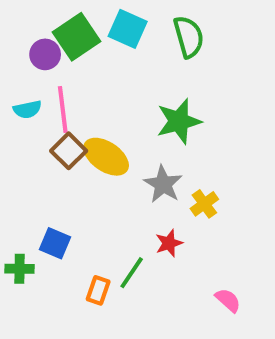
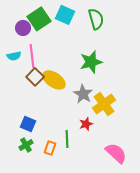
yellow cross: (204, 204) -> (104, 104), size x1.6
green cross: (20, 269) -> (26, 145), moved, turned -32
green line: (132, 273) -> (67, 139), turned -36
pink semicircle: (228, 300) -> (116, 153), size x1.6

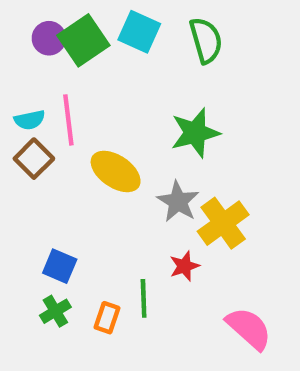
purple circle: (23, 28) -> (49, 38), moved
brown square: (35, 77) -> (34, 159), moved

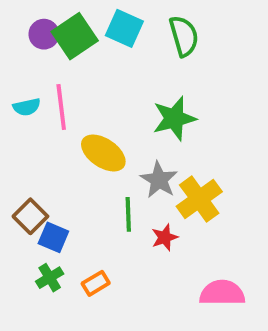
brown square: (34, 159) -> (30, 216), moved
green line: (144, 298) -> (128, 214), moved
orange rectangle: (107, 318) -> (96, 283), turned 40
pink semicircle: (249, 328) -> (222, 293), turned -42

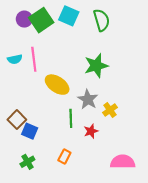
yellow cross: (199, 199) -> (110, 110), size x0.6
green cross: (50, 278) -> (27, 162), moved
orange rectangle: (96, 283) -> (64, 157), moved, turned -32

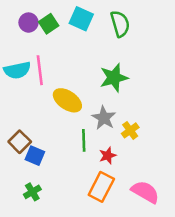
green square: (41, 20) -> (49, 24), size x0.7
cyan semicircle: (15, 59) -> (17, 70), size x1.5
orange rectangle: (64, 157) -> (101, 187), moved, size x1.6
pink semicircle: (123, 162) -> (145, 192), turned 30

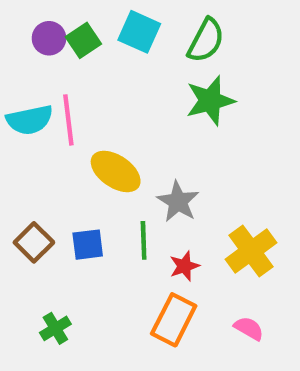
green semicircle: (120, 24) -> (206, 40), turned 44
green star: (114, 78) -> (210, 101), moved
yellow cross: (130, 130) -> (251, 251), moved, size x1.6
blue square: (35, 156) -> (88, 245), moved, turned -30
pink semicircle: (145, 192) -> (249, 328), size x0.6

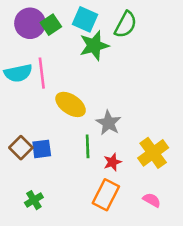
purple circle: (49, 38) -> (30, 23), size x1.5
green star: (210, 101) -> (94, 46), moved
blue square: (88, 245) -> (42, 149), moved

